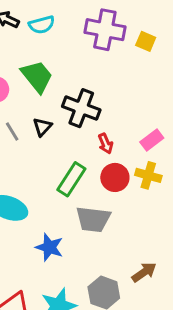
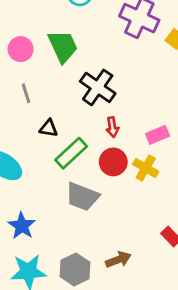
black triangle: (42, 127) -> (49, 128), moved, turned 42
blue star: (49, 247) -> (22, 226), moved

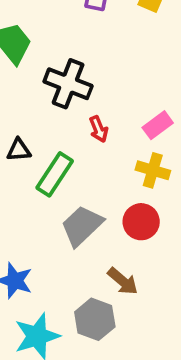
red circle: (113, 162) -> (141, 222), moved
gray trapezoid: (82, 197) -> (82, 226), turned 129
brown arrow: (118, 260) -> (123, 281), moved, turned 75

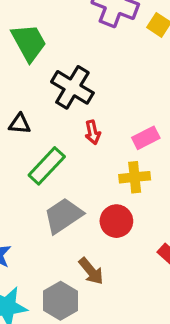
black triangle: (19, 150) -> (20, 124), moved
yellow cross: (153, 170) -> (135, 177), turned -32

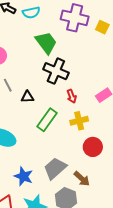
green trapezoid: (29, 42) -> (46, 43), moved
yellow cross: (135, 177) -> (79, 121), moved
gray trapezoid: (63, 216) -> (55, 168), moved

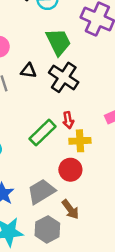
red arrow: (72, 96) -> (68, 120), moved
black triangle: (28, 97) -> (28, 71), moved
red circle: (93, 147) -> (70, 170), moved

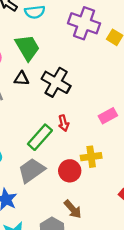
green trapezoid: (58, 42) -> (27, 48), moved
yellow cross: (80, 141) -> (91, 157), moved
gray trapezoid: (41, 191) -> (32, 170), moved

